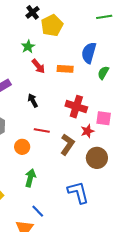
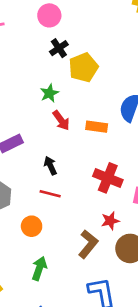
red line: (42, 130) -> (50, 194), moved
red star: (87, 131) -> (110, 221), moved
brown L-shape: (67, 144) -> (88, 244), moved

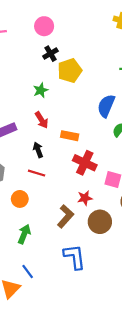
red arrow: (61, 120) -> (42, 120), moved
orange rectangle: (97, 127) -> (70, 136), moved

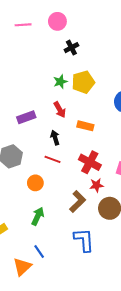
pink circle: (44, 26) -> (57, 21), moved
yellow pentagon: (70, 71) -> (83, 82), moved
red cross: (85, 163) -> (90, 162), moved

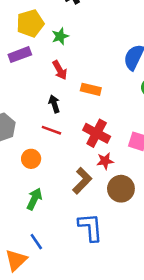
yellow pentagon: (83, 82) -> (30, 23), moved
purple rectangle: (26, 117) -> (20, 55), moved

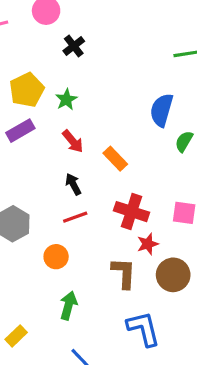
orange rectangle: (91, 89) -> (115, 159), turned 42
red line: (51, 130) -> (75, 217), turned -30
brown L-shape: (82, 181) -> (124, 273), turned -32

